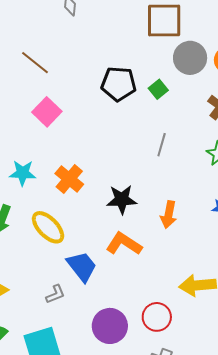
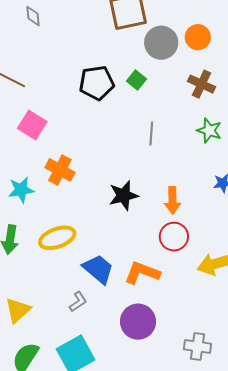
orange cross: (69, 179) -> (60, 170), moved
yellow ellipse: (48, 227) -> (57, 238), turned -54
orange L-shape: (124, 244) -> (142, 273), moved
red circle: (157, 317) -> (174, 237), moved

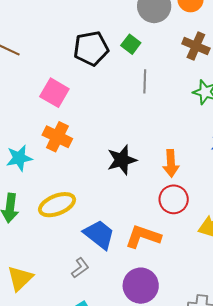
pink square: (32, 125) -> (54, 93), moved
gray line: (151, 134) -> (145, 81), moved

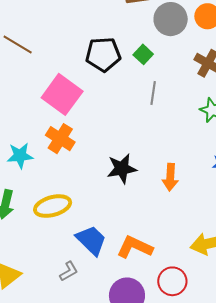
pink square: (54, 93) -> (62, 94), size x1.4
red circle: (174, 199) -> (172, 281), moved

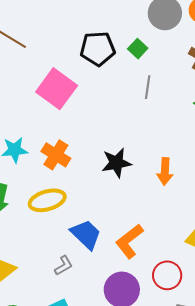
orange cross: (60, 139) -> (56, 155), moved
orange L-shape: (135, 247) -> (129, 241), turned -63

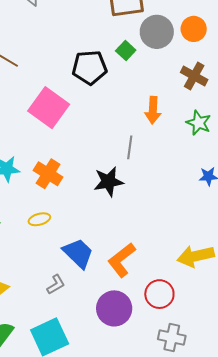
green square: (138, 49) -> (126, 51), moved
gray line: (148, 87) -> (130, 147), moved
orange arrow: (165, 171) -> (153, 110), moved
yellow ellipse: (47, 200) -> (39, 219), size x0.6

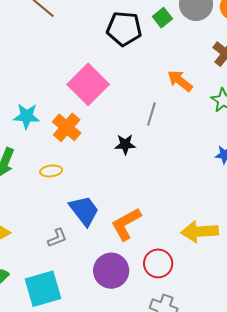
pink square: (49, 108) -> (88, 84), moved
orange arrow: (153, 110) -> (180, 81), turned 116
black star: (109, 182) -> (125, 144), size x0.7

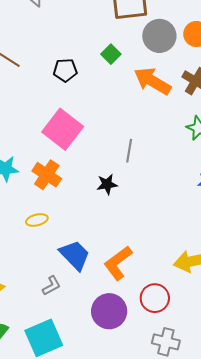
green square: (162, 18) -> (111, 54), moved
black pentagon: (124, 29) -> (65, 70), moved, size x0.7
orange arrow: (180, 81) -> (153, 81), moved, size x1.4

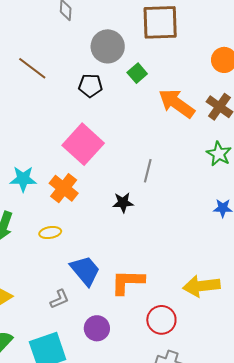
gray circle: (159, 36) -> (108, 46), moved
orange L-shape: (118, 263) -> (128, 282), turned 33
purple circle: (109, 311) -> (97, 328), moved, size x0.7

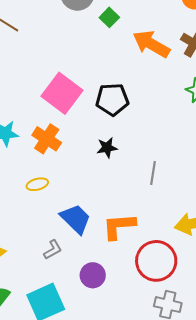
black pentagon: (90, 86) -> (112, 99), moved, size x1.4
gray line: (148, 171) -> (153, 173), moved
red circle: (161, 320) -> (156, 261), size x1.4

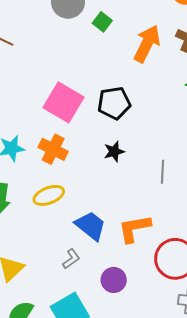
orange arrow: (151, 44) -> (147, 44), turned 93
yellow ellipse: (37, 184) -> (49, 195), size x1.4

